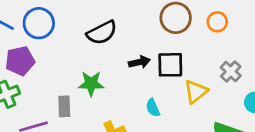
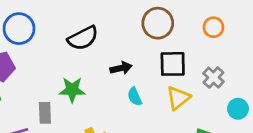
orange circle: (217, 22) -> (213, 27), moved
black square: (170, 65) -> (173, 64), moved
cyan semicircle: (153, 108) -> (135, 97), moved

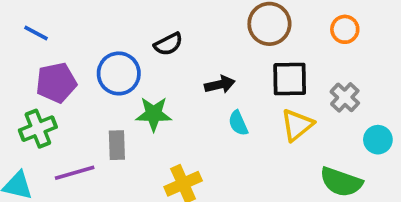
blue circle: (19, 29) -> (119, 73), moved
black semicircle: (83, 38) -> (168, 44), size x0.7

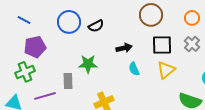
blue circle: (119, 73) -> (69, 22), moved
gray cross: (345, 97) -> (192, 44), moved

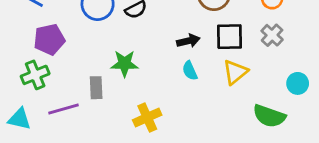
black arrow: (124, 48) -> (188, 41), moved

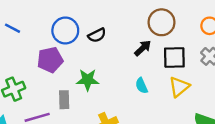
purple pentagon: (49, 39) -> (50, 60), moved
black arrow: (188, 41) -> (143, 48), moved, turned -30

